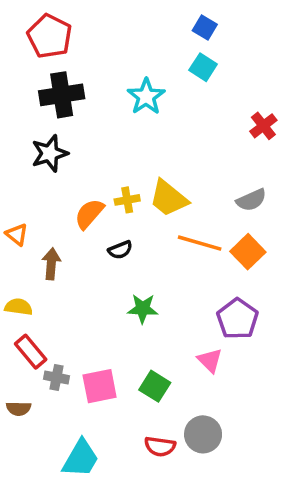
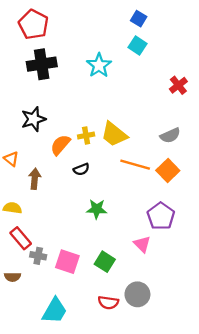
black star: (50, 153) -> (33, 119), moved
pink square: (100, 386) -> (67, 262), turned 30

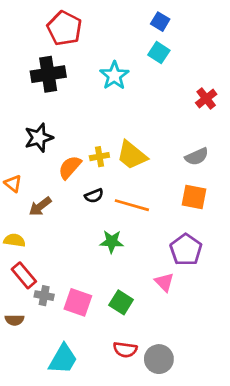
red pentagon: (33, 24) -> (64, 28), moved
orange line: (135, 165) -> (132, 205), moved
orange square: (168, 171) -> (194, 197), turned -35
brown arrow: (35, 179) -> (40, 207), turned -132
gray circle: (137, 294) -> (159, 359), moved

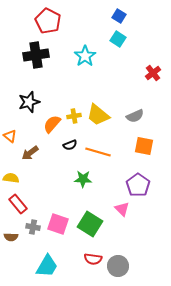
gray semicircle: (197, 157) -> (135, 116), moved
gray cross: (44, 296) -> (33, 227), moved
green square: (121, 302) -> (90, 224), size x1.4

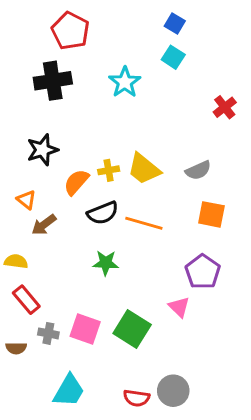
orange triangle: (10, 136) -> (26, 200), moved
black semicircle: (70, 145) -> (103, 213), size x1.5
green star: (83, 179) -> (106, 263), moved
red semicircle: (93, 259) -> (137, 398), moved

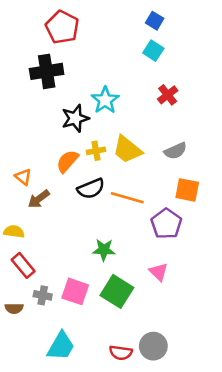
cyan star: (125, 82) -> (105, 100), moved
red cross: (225, 107) -> (168, 95), moved
black star: (42, 150) -> (75, 118), moved
green star: (106, 263) -> (104, 250), moved
purple pentagon: (203, 272) -> (166, 224), moved

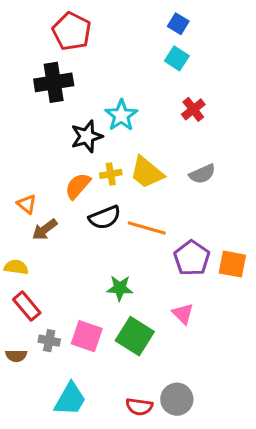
orange square: (187, 190) -> (232, 264), moved

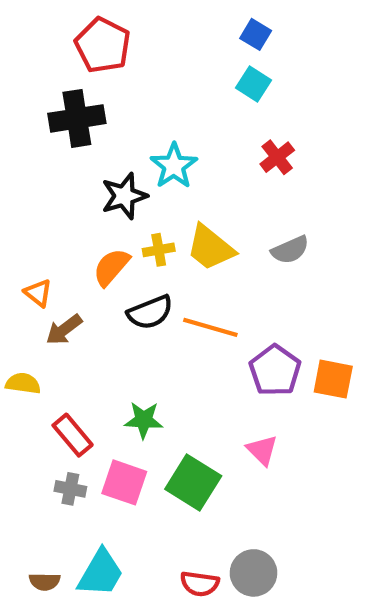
green star: (120, 288) -> (144, 420), moved
red rectangle: (27, 306) -> (73, 435), moved
brown semicircle: (16, 356) -> (45, 582), moved

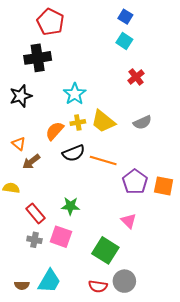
cyan star: (174, 166) -> (75, 94), moved
black star: (124, 196) -> (21, 96), moved
green square: (193, 482) -> (105, 250), moved

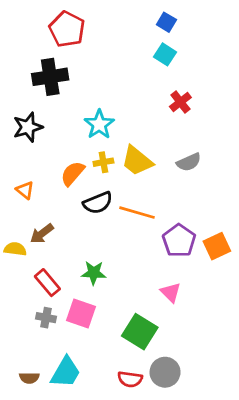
brown arrow: (31, 162) -> (42, 234), moved
orange square: (164, 186) -> (217, 246), turned -36

